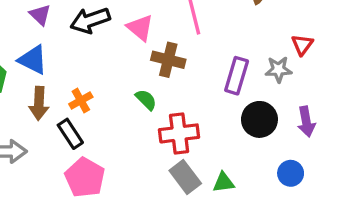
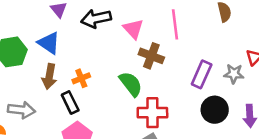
green semicircle: (146, 100) -> (131, 84), size x1.5

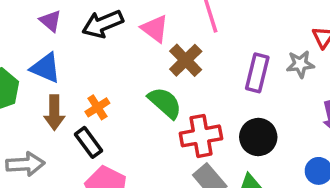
brown cross: (151, 56) -> (186, 60), turned 35
black circle: (215, 110) -> (258, 137), moved

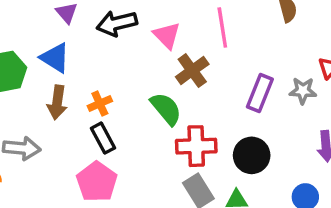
black rectangle: (89, 142) -> (103, 138), moved

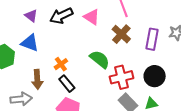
brown cross: (192, 70) -> (121, 34), moved
brown arrow: (57, 102) -> (37, 79), moved

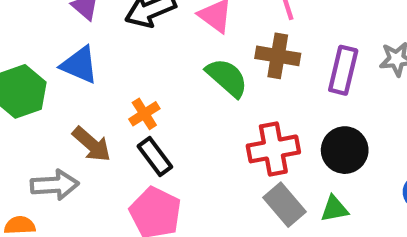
brown cross: (121, 34) -> (278, 56), turned -36
green semicircle: (100, 59) -> (227, 78), moved
brown arrow: (37, 79) -> (92, 144), turned -48

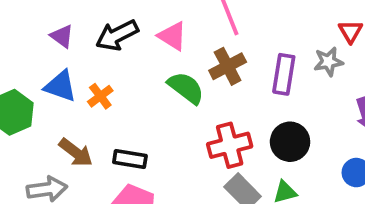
brown cross: (278, 56) -> (228, 66), turned -33
orange cross: (144, 114) -> (100, 96), moved
black rectangle: (155, 157) -> (130, 159), turned -40

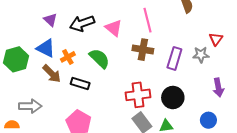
brown cross: (228, 66) -> (143, 50), turned 30
green semicircle: (186, 88) -> (99, 58), moved
brown arrow: (76, 153) -> (52, 74), moved
black rectangle: (130, 159) -> (80, 84), moved

